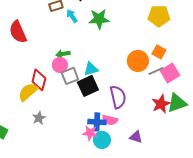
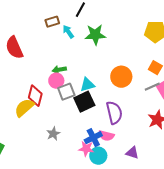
orange circle: (138, 61) -> (121, 77), moved
gray star: (39, 118) -> (53, 134), moved
blue cross: (97, 122) -> (93, 138), turned -30

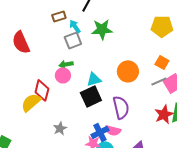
gray square: (66, 92) -> (73, 40), moved

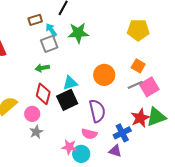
pink circle: (63, 75) -> (32, 114), moved
red diamond: (42, 90) -> (43, 94), moved
blue cross: (100, 132) -> (122, 133), moved

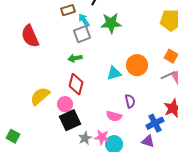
cyan triangle: (70, 83) -> (114, 73), moved
black square: (67, 100) -> (70, 120), moved
purple semicircle: (97, 111) -> (130, 101), size x0.6
gray star: (36, 132) -> (85, 138), moved
pink semicircle: (89, 134) -> (114, 116), moved

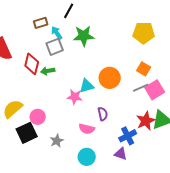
red diamond: (76, 84) -> (32, 64), moved
black square: (70, 120) -> (27, 133), moved
pink star: (102, 137) -> (75, 97), moved
gray star: (85, 138) -> (57, 141), moved

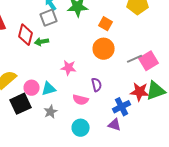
orange square: (144, 69) -> (106, 24), moved
cyan triangle: (87, 86) -> (49, 89), moved
red star: (146, 121) -> (140, 92), turned 30

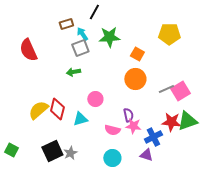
red diamond: (26, 35) -> (57, 109), moved
pink star: (69, 68) -> (133, 126), moved
pink circle: (32, 88) -> (95, 99), moved
black square: (21, 104) -> (52, 151), moved
gray star: (51, 112) -> (70, 153), moved

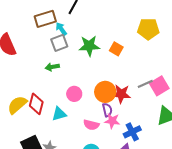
brown rectangle: (66, 24) -> (45, 19), size x1.5
green star: (109, 37) -> (89, 46), moved
orange circle: (135, 79) -> (105, 92), moved
red star: (171, 122) -> (121, 94), moved

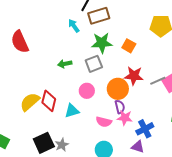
brown rectangle: (45, 19) -> (99, 16), moved
gray square: (59, 43) -> (94, 64), moved
red star: (121, 94) -> (134, 76), moved

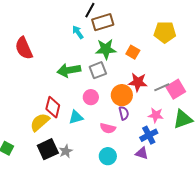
green arrow: (65, 64) -> (69, 70), size x1.6
yellow semicircle: (30, 102) -> (40, 122), moved
pink star: (125, 118) -> (156, 115), moved

